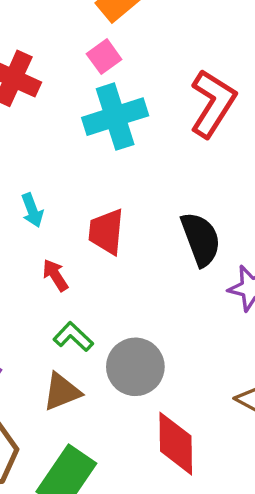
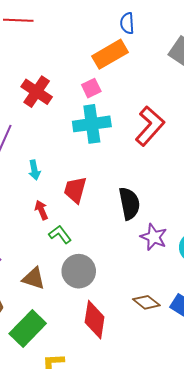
green L-shape: (73, 337) -> (60, 234), moved
brown triangle: (62, 392) -> (34, 278), turned 30

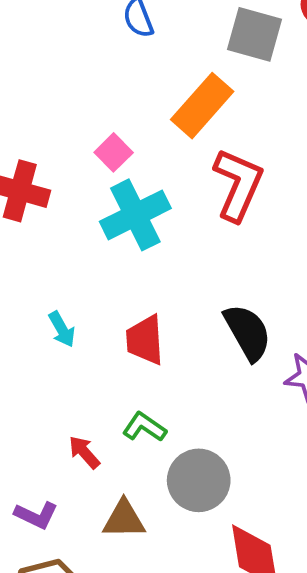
orange rectangle: (110, 54) -> (202, 106), moved
red arrow: (41, 210) -> (84, 452), moved

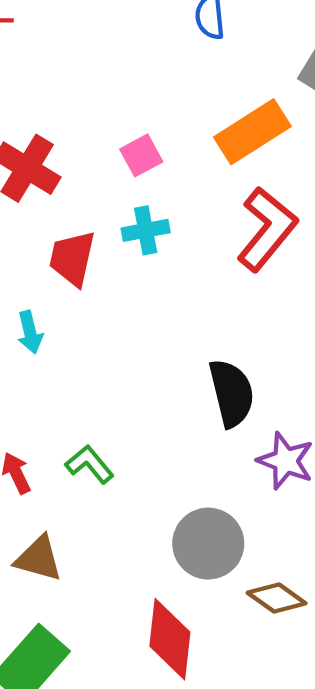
cyan cross: (135, 215) -> (146, 230), size x0.6
red trapezoid: (145, 340) -> (72, 258), moved
gray circle: (199, 480) -> (208, 544), moved

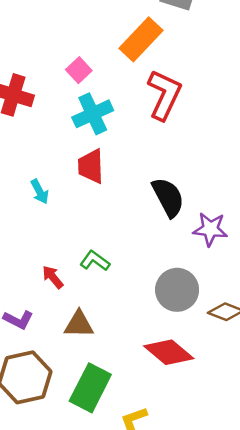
cyan cross: (146, 230) -> (93, 114), size x1.4
red trapezoid: (72, 258) -> (91, 166), moved
red diamond: (170, 639) -> (169, 352), turned -42

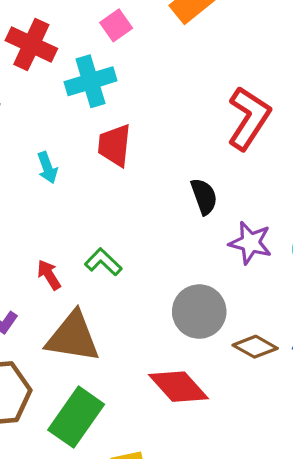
red L-shape: (164, 95) -> (249, 118), moved
cyan cross: (93, 114) -> (90, 81), moved
black semicircle: (168, 197) -> (204, 196), size x0.7
brown triangle: (79, 324) -> (73, 337), size x1.5

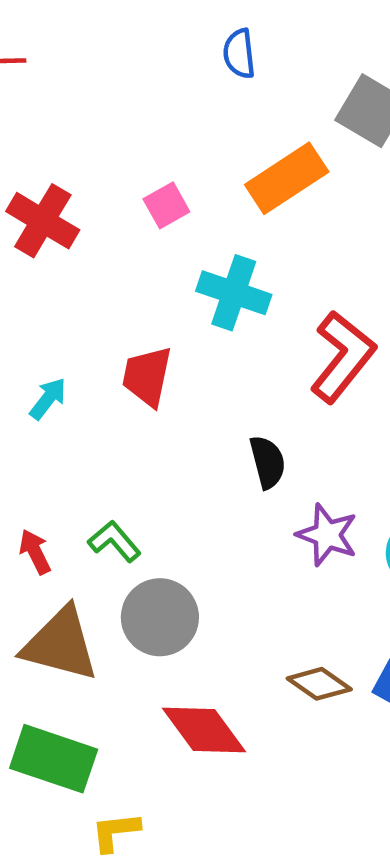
cyan cross: (90, 81) -> (234, 293), moved, turned 30
cyan arrow: (47, 168) -> (48, 399), turned -128
gray circle: (199, 312) -> (160, 617), moved
green rectangle: (76, 417) -> (54, 759), turned 68

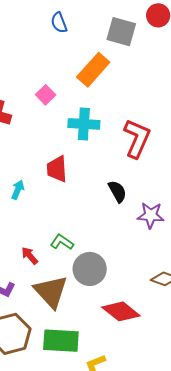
brown triangle: (60, 644) -> (51, 292), turned 48

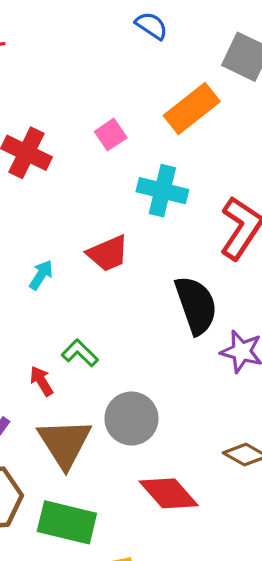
blue semicircle: (59, 23) -> (151, 26), turned 135
red trapezoid: (57, 169) -> (108, 253), turned -120
black semicircle: (117, 191) -> (196, 305), size x1.6
green L-shape: (62, 242) -> (80, 353), moved

